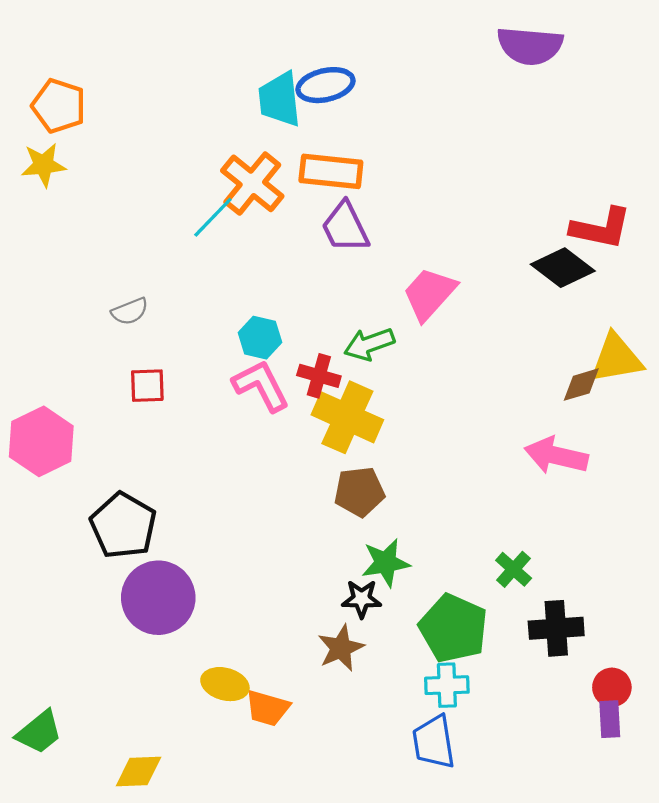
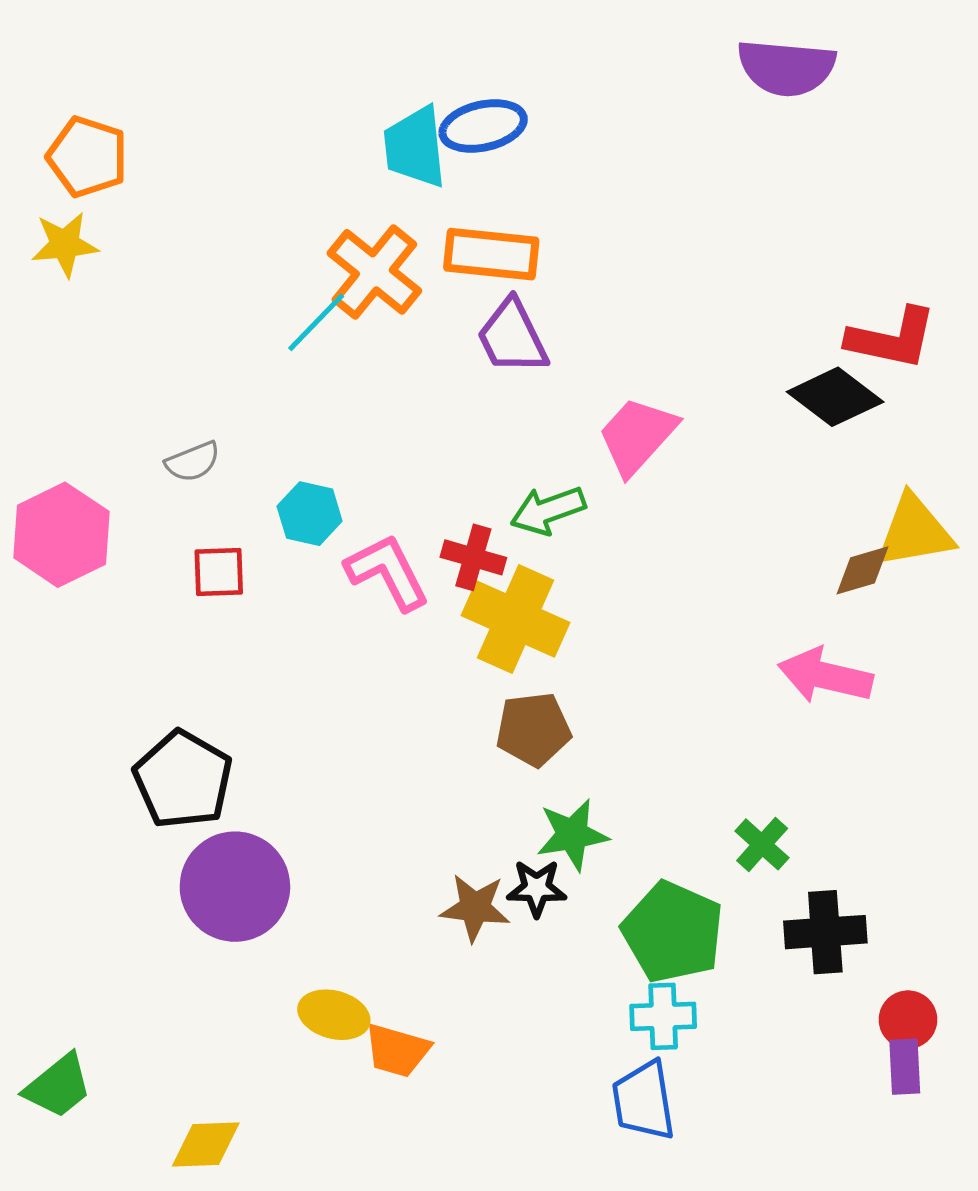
cyan hexagon: (260, 338) -> (310, 514), moved
pink hexagon: (41, 441) -> (61, 535), moved
brown star: (341, 648) -> (475, 908), moved, turned 30

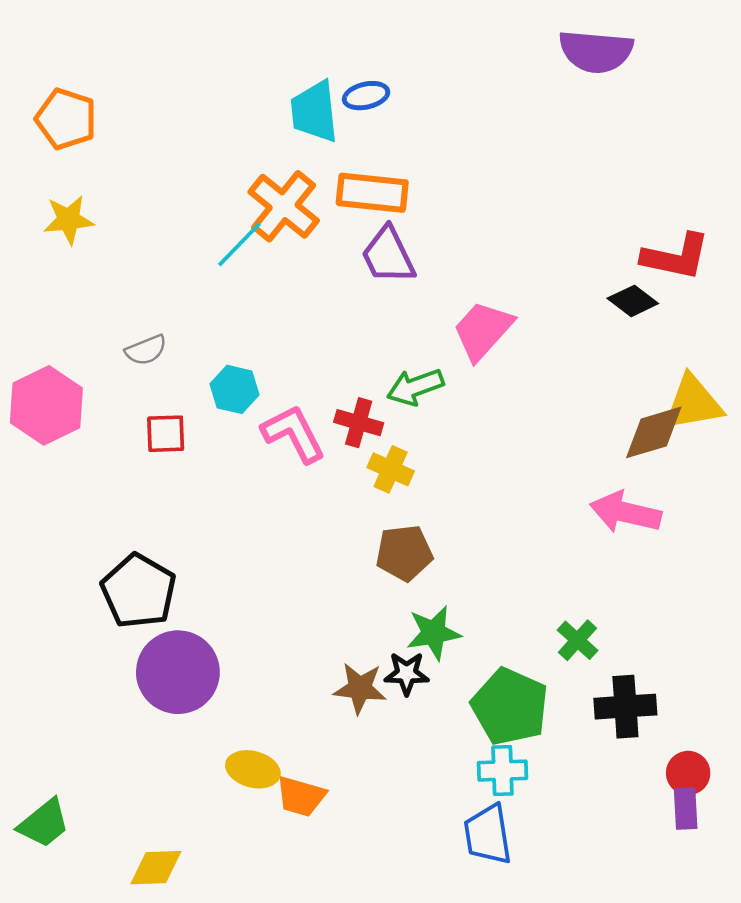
blue ellipse: (483, 126) -> (366, 96), size x0.7
yellow star: (65, 244) -> (68, 220), moved
black diamond: (835, 397) -> (633, 301), size x0.7
brown diamond: (863, 570) -> (654, 432), size x1.4
yellow cross: (516, 619) -> (391, 469), size x0.6

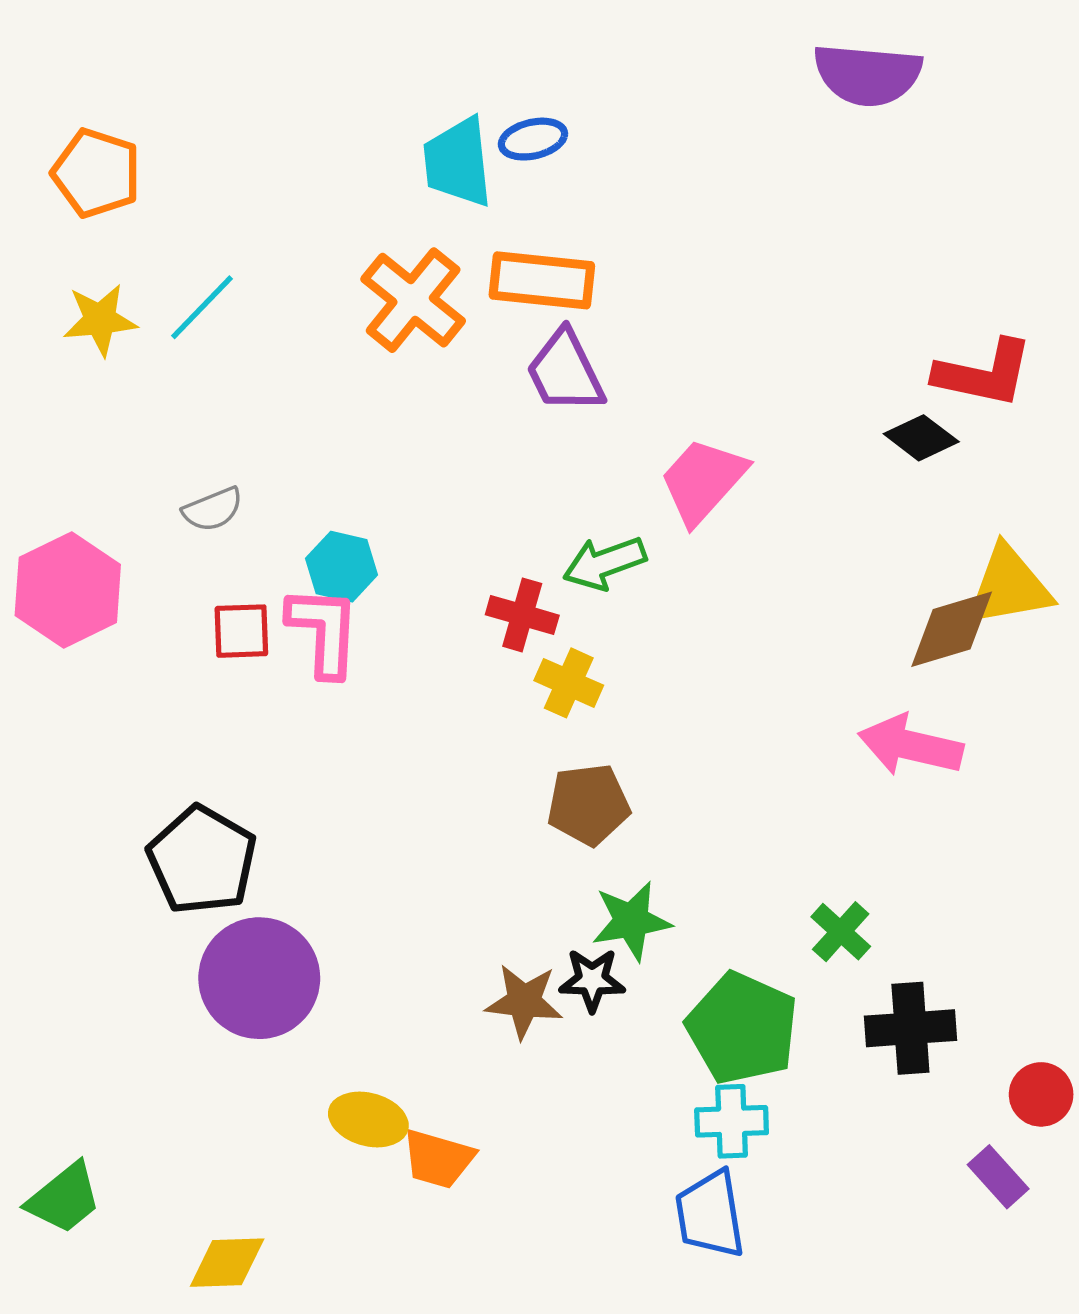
cyan line: (239, 244) -> (202, 307), moved
pink L-shape: (293, 434) -> (324, 631), moved, turned 30
red circle: (688, 773) -> (1041, 1094), moved
purple rectangle: (686, 809) -> (998, 1177), turned -39

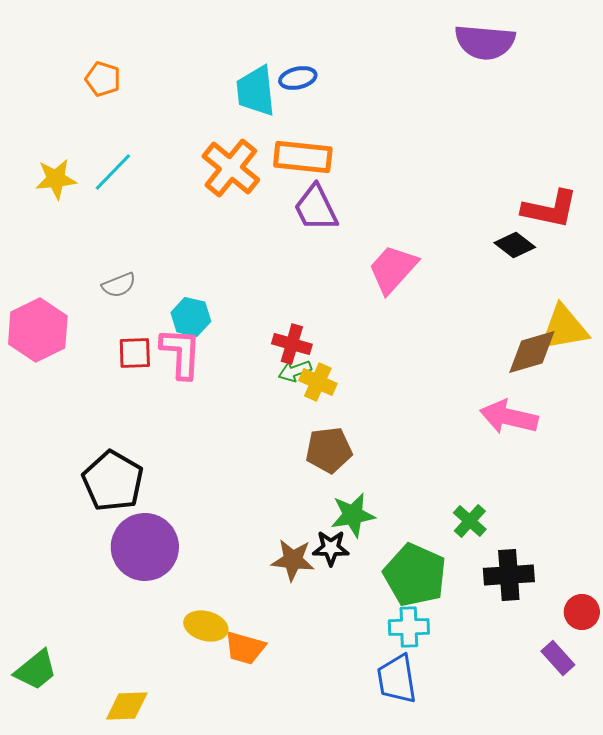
orange pentagon: (96, 173) -> (103, 79), moved, size x0.7
green arrow: (605, 563) -> (295, 371), moved, size x0.7

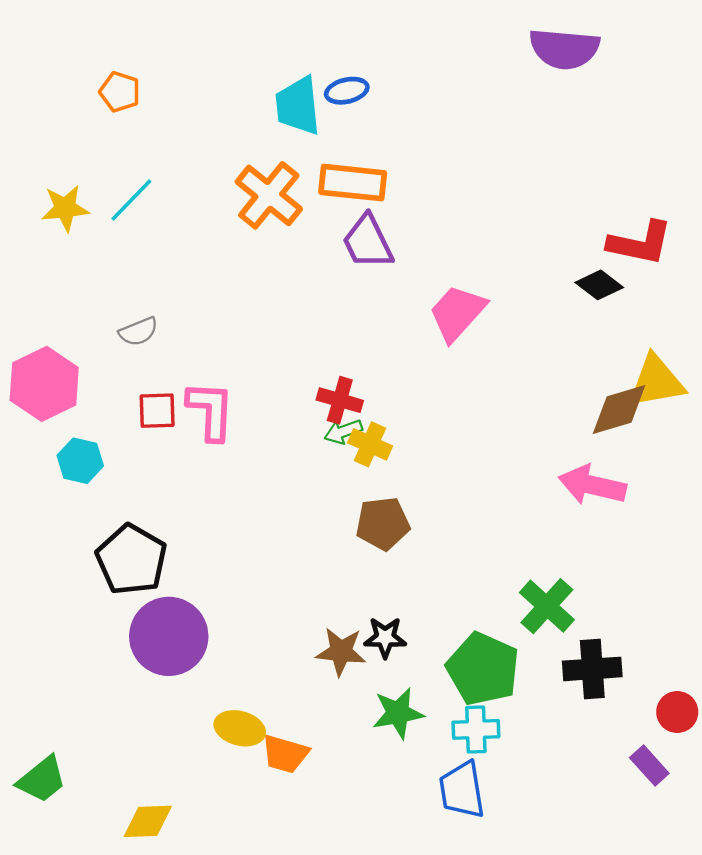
cyan hexagon: (191, 317) -> (80, 461), moved
green star: (353, 515) -> (398, 713), moved
green cross: (470, 521) -> (547, 606), size x1.4

